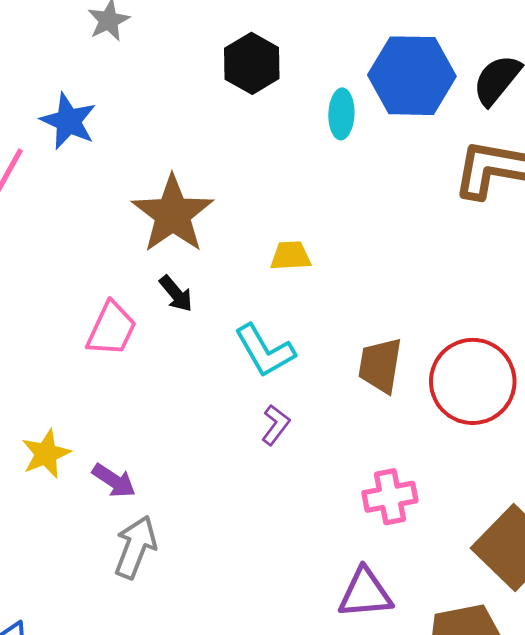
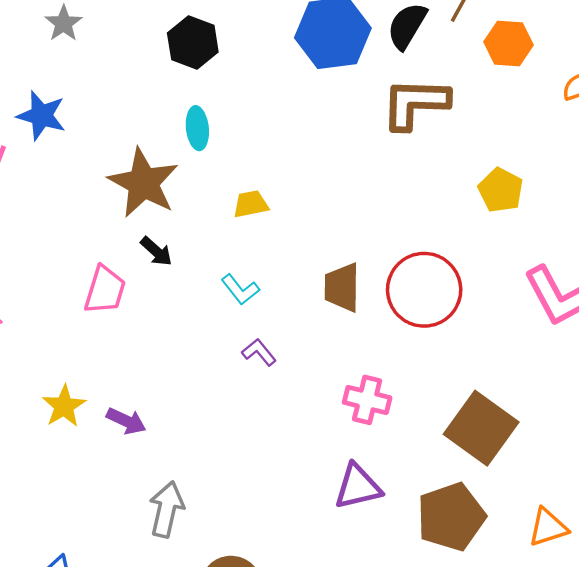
cyan ellipse: (341, 114) -> (197, 128), moved
cyan L-shape: (265, 351) -> (240, 289), size x0.7
purple L-shape: (276, 425) -> (259, 352), turned -68
pink cross: (390, 497) -> (367, 400), turned 33
gray arrow: (135, 547) -> (167, 509), moved

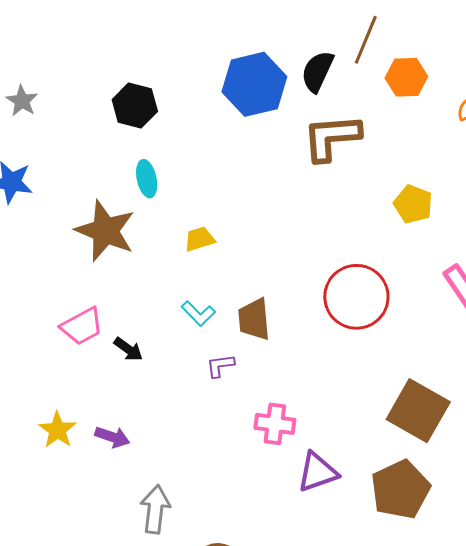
black arrow: (156, 251) -> (128, 349), moved
brown trapezoid: (342, 287) -> (254, 319), moved
pink trapezoid: (105, 290) -> (82, 326), turned 51
purple L-shape: (259, 352) -> (220, 366), turned -52
pink cross: (367, 400) -> (275, 424), moved

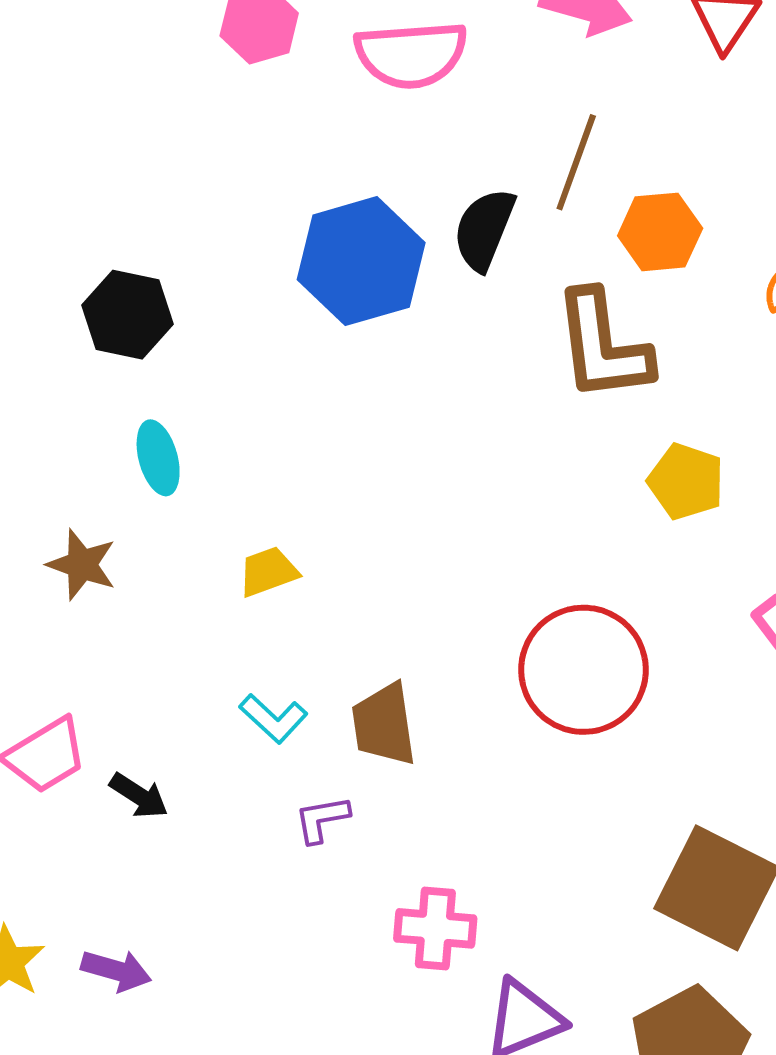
brown L-shape: (332, 137) -> (603, 346), moved, turned -90
brown star: (105, 231) -> (82, 565), size x0.6

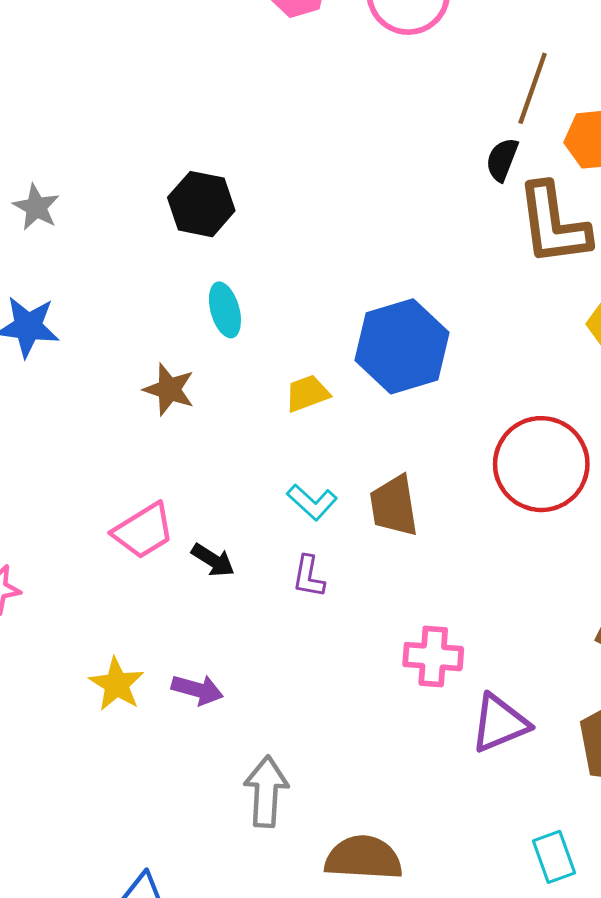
black semicircle: (484, 229) -> (502, 160), moved, size x0.7
blue hexagon: (361, 261) -> (402, 346), moved
purple L-shape: (322, 819) -> (309, 577), moved, turned -69

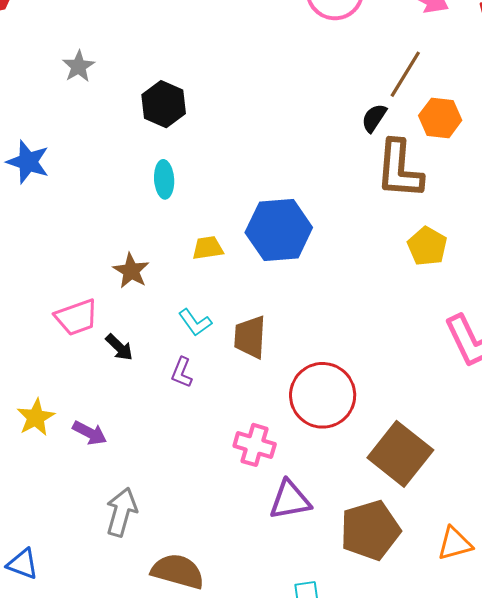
gray star: (36, 207) -> (79, 66), moved
brown star: (169, 389) -> (131, 271), moved
red circle: (541, 464) -> (323, 395), moved

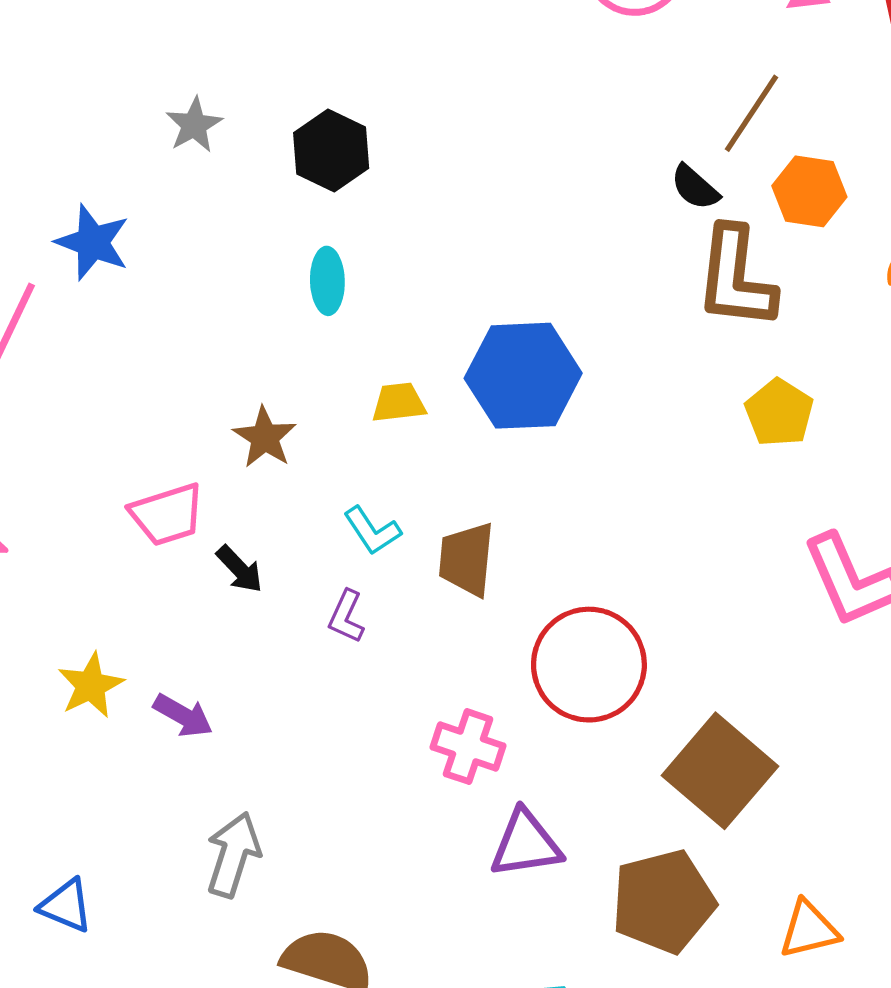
gray star: (79, 66) -> (194, 125), moved
black semicircle: (374, 118) -> (695, 187), turned -84
blue triangle: (23, 564) -> (66, 906), moved

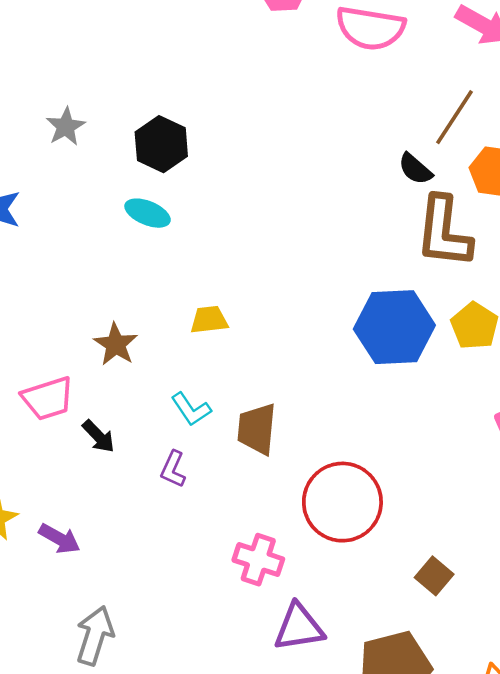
cyan ellipse: (327, 281) -> (148, 213), moved, turned -66
blue hexagon: (523, 376) -> (394, 327), moved
brown square: (720, 771) -> (434, 576), size x0.5

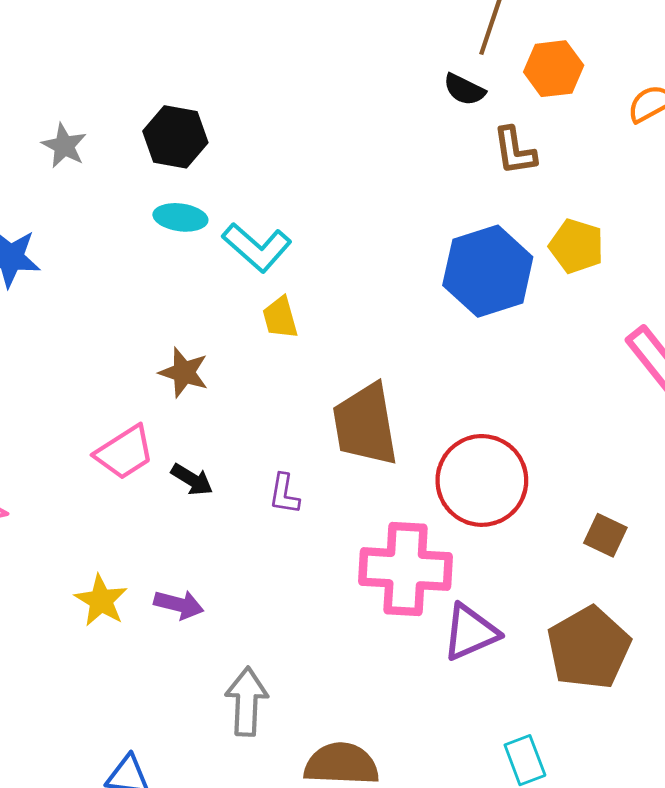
brown L-shape: (444, 232) -> (515, 151), size x0.6
yellow trapezoid: (209, 320) -> (280, 318), turned -84
cyan L-shape: (191, 409) -> (257, 247), moved, size x1.4
brown trapezoid: (257, 429) -> (365, 425), size x1.4
pink cross: (258, 560) -> (406, 569), size x1.6

